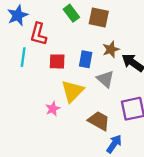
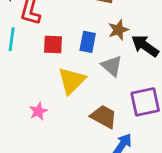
pink star: (53, 109) -> (38, 111), moved

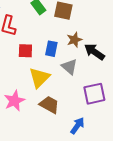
pink star: (38, 111) -> (14, 101), size x1.5
brown trapezoid: (104, 117) -> (49, 105), moved

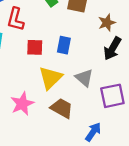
brown star: (74, 40) -> (107, 23), moved
black arrow: (94, 52) -> (112, 49), turned -95
gray triangle: (69, 67) -> (84, 78), moved

